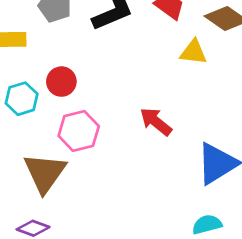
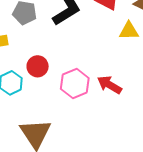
pink hexagon: (79, 131) -> (75, 83), moved

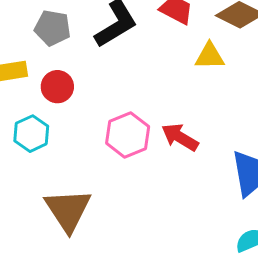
red circle: (38, 66) -> (57, 87), moved

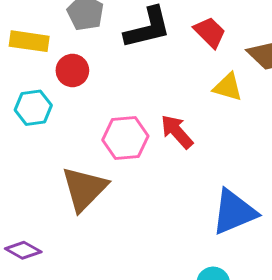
red arrow: (180, 137) -> (177, 132), moved
brown triangle: (68, 210) -> (84, 189), moved

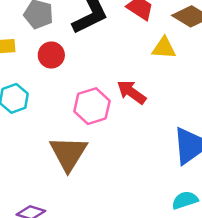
red circle: (72, 70) -> (51, 55), moved

